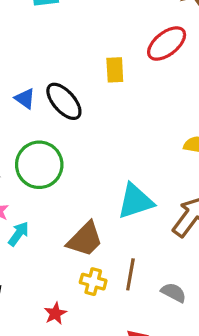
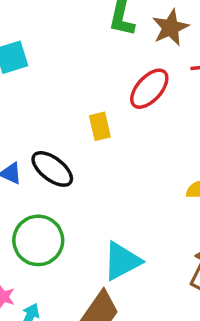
cyan triangle: (135, 201) -> (122, 261), moved

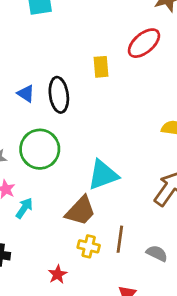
black ellipse: (52, 169) -> (59, 95), turned 36

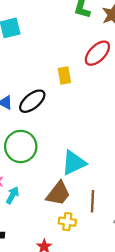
black ellipse: (59, 95) -> (32, 101), turned 64
brown line: (120, 239) -> (92, 201), moved

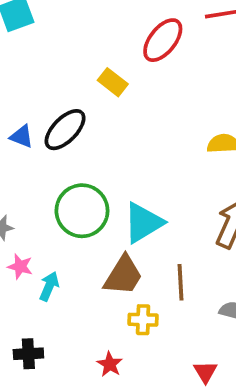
yellow rectangle: (64, 75) -> (113, 82), turned -36
green circle: (21, 146) -> (82, 211), moved

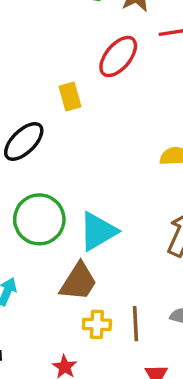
yellow rectangle: (113, 82) -> (70, 96), turned 36
brown line: (181, 282) -> (135, 324), moved

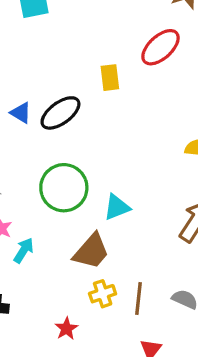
cyan triangle: (98, 231) -> (117, 207), size x0.7
yellow cross: (97, 324) -> (103, 294), turned -30

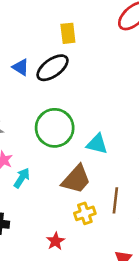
yellow rectangle: (110, 78) -> (68, 33), moved
cyan triangle: (117, 207) -> (97, 144), turned 35
brown line: (139, 298) -> (115, 200), moved

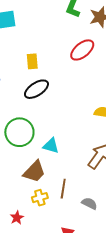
black ellipse: (53, 68) -> (36, 89), moved

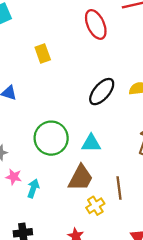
red ellipse: (82, 50) -> (96, 24), turned -60
black ellipse: (36, 89) -> (102, 92), moved

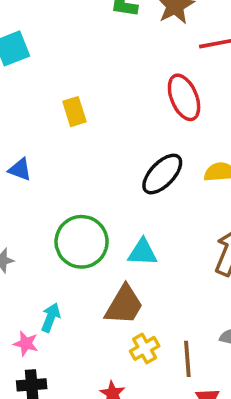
red ellipse: (96, 24) -> (184, 97), moved
pink star: (14, 177) -> (26, 344), moved
brown line: (119, 188) -> (187, 359), moved

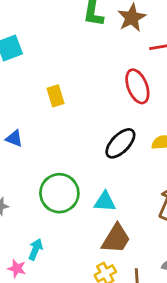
brown trapezoid: (124, 305) -> (116, 239), moved

